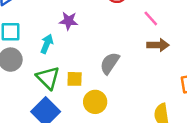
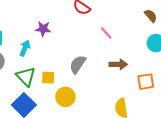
pink line: (151, 18) -> (106, 33), moved
brown arrow: (158, 45) -> (118, 64), moved

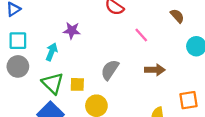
brown semicircle: (151, 16) -> (177, 16), moved
orange square: (146, 82) -> (188, 100), moved

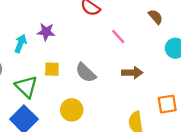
cyan arrow: (52, 52) -> (20, 44), moved
gray semicircle: (110, 70) -> (86, 73), turned -80
yellow square: (77, 84) -> (52, 69), moved

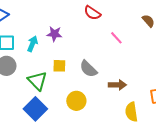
brown arrow: (132, 73) -> (117, 85), moved

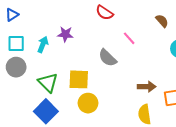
yellow square: (59, 66) -> (79, 79), moved, size x1.5
gray semicircle: (88, 69) -> (108, 58), moved
brown arrow: (117, 85) -> (147, 87), moved

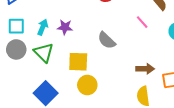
purple star: (65, 34) -> (65, 27), moved
pink line: (129, 38) -> (142, 22), moved
green triangle: (48, 83) -> (44, 53), moved

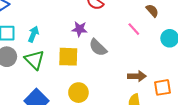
purple star: (65, 27) -> (80, 29), moved
yellow square: (78, 62) -> (68, 57), moved

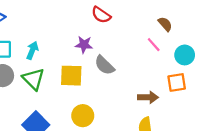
pink line: (134, 29) -> (154, 45), moved
orange square: (162, 87) -> (177, 82), moved

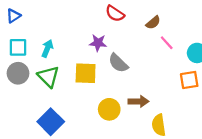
brown semicircle: (165, 24) -> (153, 23), moved, turned 91
brown arrow: (148, 97) -> (139, 101), moved
yellow circle: (83, 116) -> (109, 109), moved

